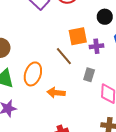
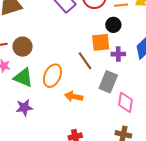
black circle: (105, 17) -> (113, 25), moved
gray rectangle: (89, 75) -> (108, 82), size x1.5

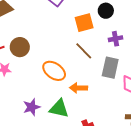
orange square: (101, 42) -> (84, 23), moved
orange ellipse: (52, 76) -> (54, 71), turned -70
green triangle: (23, 78) -> (59, 109), moved

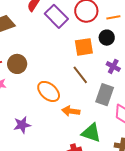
purple cross: (115, 39) -> (113, 66), turned 32
green triangle: (59, 109) -> (91, 133), moved

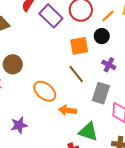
orange line: (113, 17) -> (108, 16), turned -32

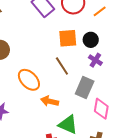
black circle: (102, 36) -> (91, 40), moved

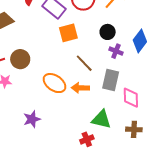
orange square: (68, 38) -> (68, 33), moved
orange arrow: (50, 101) -> (80, 88), moved

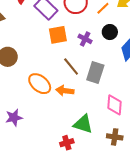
black circle: (108, 32) -> (110, 32), moved
purple cross: (116, 51) -> (85, 39), moved
gray rectangle: (111, 80) -> (95, 73), moved

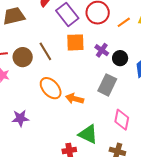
black circle: (110, 32) -> (120, 58), moved
brown line: (71, 66) -> (45, 51), moved

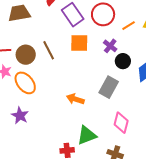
purple cross: (102, 50) -> (110, 46), moved
orange ellipse: (51, 88) -> (25, 83), moved
purple star: (20, 118) -> (20, 116), turned 30
green triangle: (88, 134) -> (87, 135), turned -50

